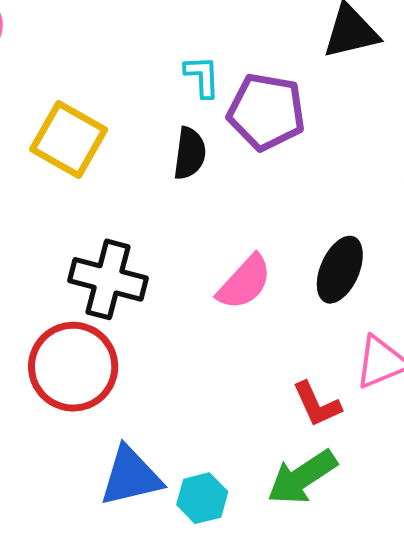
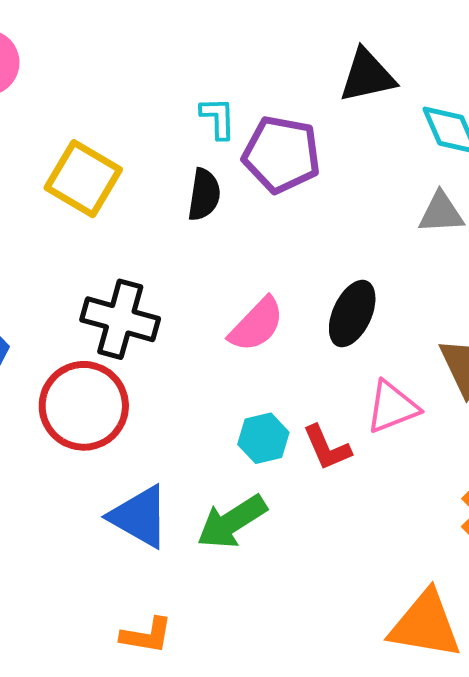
blue triangle: (131, 476) -> (139, 517), turned 42
green arrow: (302, 477) -> (232, 522), moved
cyan hexagon: (202, 498) -> (263, 438), moved

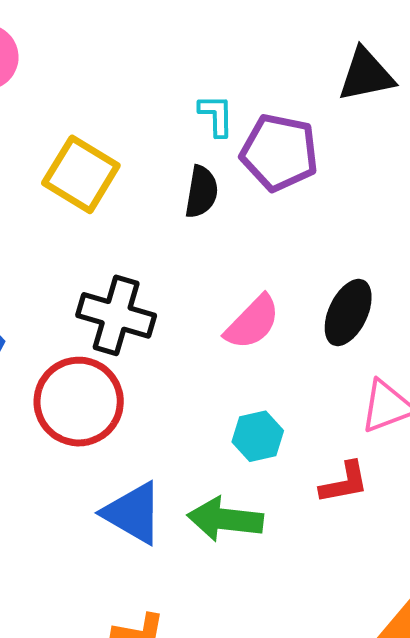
red L-shape: (327, 448) -> (344, 483), moved, turned -78
green arrow: (232, 522) -> (225, 519), turned 38

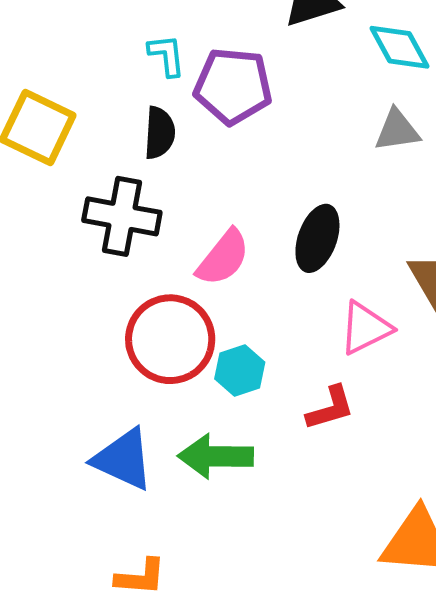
black cross: (116, 315) -> (122, 216), moved
red circle: (79, 402) -> (170, 339), moved

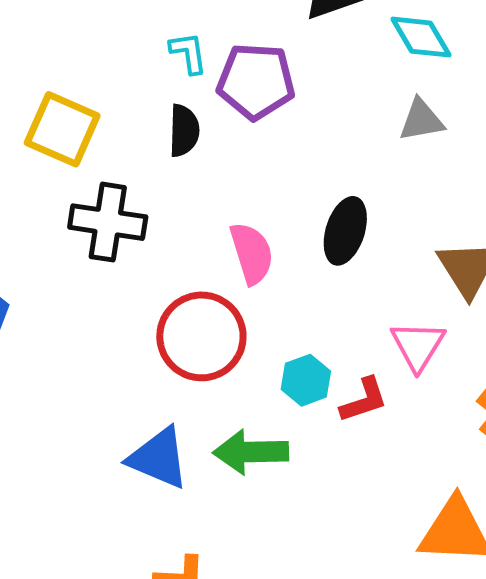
black cross: (122, 216) -> (108, 222), moved
pink semicircle: (223, 258) -> (252, 253), turned -54
pink triangle: (365, 328) -> (418, 346), moved, turned -30
cyan hexagon: (240, 370) -> (306, 380), moved

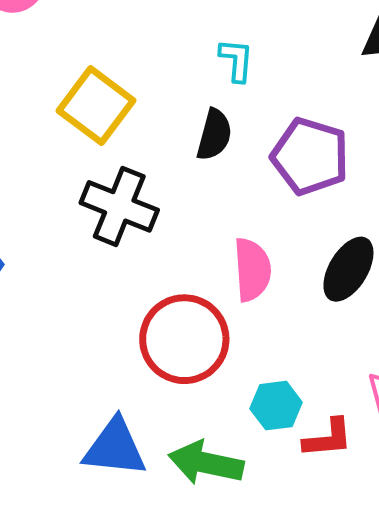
purple pentagon: (256, 81) -> (310, 156), moved
blue triangle: (159, 458) -> (115, 448), turned -30

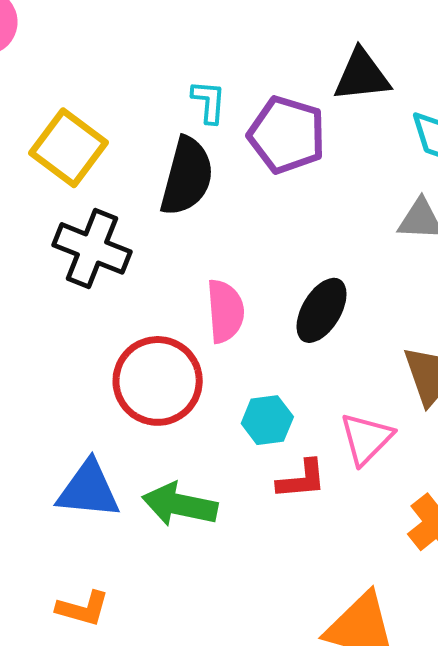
black semicircle: (214, 135) -> (187, 176), size x1.5
purple pentagon: (310, 156) -> (287, 135), moved
cyan hexagon: (276, 406) -> (267, 420), moved

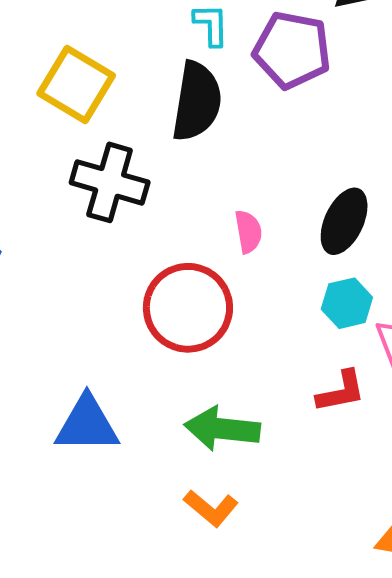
pink semicircle: (225, 311) -> (248, 232), size x0.7
cyan hexagon: (267, 420) -> (347, 303), moved
blue triangle: (88, 490) -> (87, 424), moved
orange L-shape: (83, 609) -> (211, 508), moved, turned 30

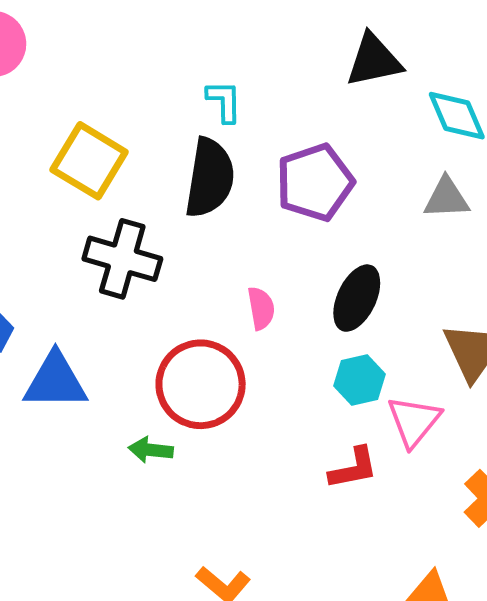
purple pentagon: (292, 50) -> (315, 182), moved, turned -30
blue triangle: (87, 424) -> (55, 381), moved
green arrow: (222, 429) -> (151, 450), moved, size x0.6

